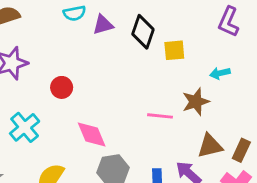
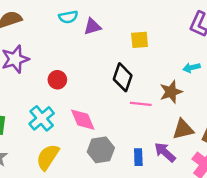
black diamond: (143, 32) -> (123, 77), moved
yellow square: (174, 50) -> (140, 40), moved
cyan cross: (25, 127) -> (42, 118), moved

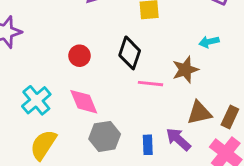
red circle: (57, 80) -> (79, 56), moved

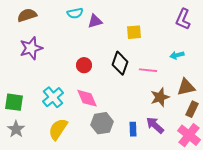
brown star: (185, 70) -> (160, 97), moved
pink line: (151, 84) -> (148, 70), moved
brown triangle: (199, 113) -> (186, 87), moved

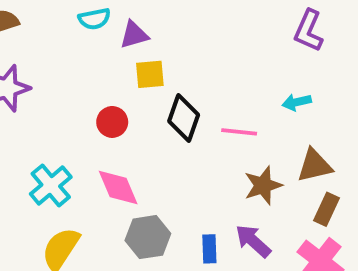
yellow square: (134, 32) -> (150, 74), moved

